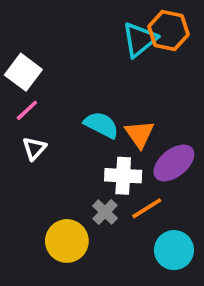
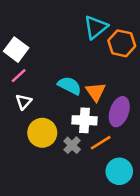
orange hexagon: (169, 30) -> (122, 43), moved
purple ellipse: (174, 163) -> (119, 112), turned -32
yellow circle: (67, 241) -> (42, 133), moved

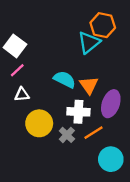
cyan triangle: (96, 27) -> (89, 42), moved
orange hexagon: (122, 43) -> (103, 25), moved
white triangle: (24, 102) -> (22, 94), turned 42

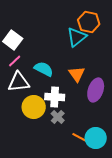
cyan semicircle: (65, 79) -> (44, 69), moved
white triangle: (22, 94) -> (19, 82), size x1.6
white cross: (78, 112) -> (55, 97), moved
orange line: (93, 133) -> (81, 138), moved, turned 60

